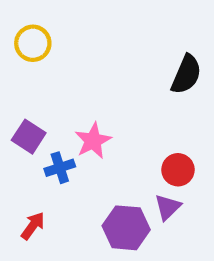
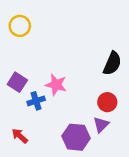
black semicircle: (186, 74) -> (112, 63), moved
pink star: (93, 141) -> (56, 85), turned -30
red arrow: (33, 226) -> (20, 136), turned -84

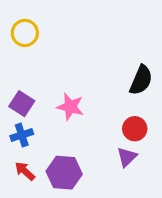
blue cross: (36, 101) -> (22, 135), moved
purple hexagon: (76, 137) -> (64, 173), moved

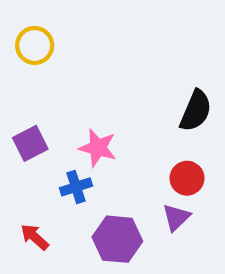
purple square: (22, 104) -> (30, 143), turned 30
blue cross: (22, 135) -> (76, 187), moved
purple hexagon: (64, 173) -> (117, 239), moved

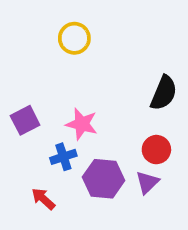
yellow circle: (35, 45) -> (74, 38), moved
red arrow: (35, 237) -> (43, 199), moved
purple hexagon: (117, 239) -> (104, 179), moved

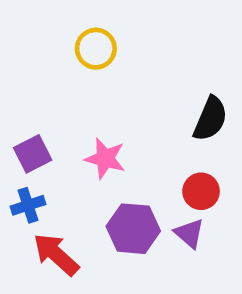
blue cross: (63, 157) -> (28, 205), moved
purple triangle: (147, 182) -> (189, 233), turned -35
red arrow: (43, 199) -> (56, 254), size x1.5

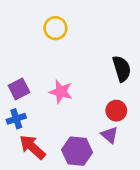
black semicircle: (210, 119) -> (122, 69), turned -40
purple hexagon: (133, 229) -> (77, 151), moved

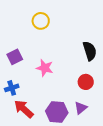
purple square: (19, 89) -> (15, 57), moved
purple triangle: (110, 135) -> (81, 108), moved, turned 40

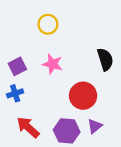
pink star: (45, 68) -> (53, 64), moved
red circle: (86, 82) -> (83, 96), moved, size x1.5
blue cross: (12, 88) -> (15, 93), moved

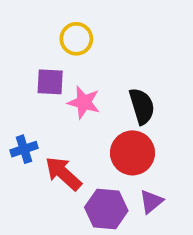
black semicircle: (105, 59) -> (142, 106), moved
purple square: (17, 66) -> (50, 82), moved, turned 30
red arrow: (28, 127) -> (63, 173), moved

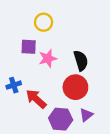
pink star: (84, 102) -> (48, 58), turned -30

